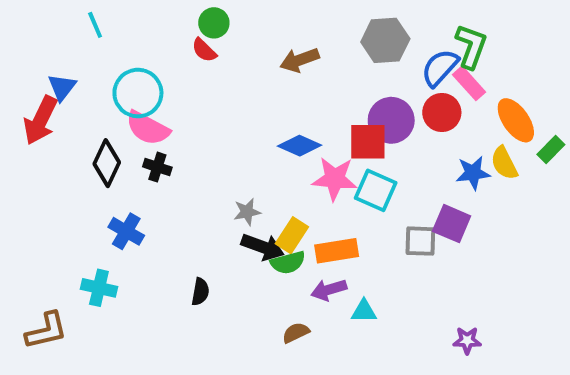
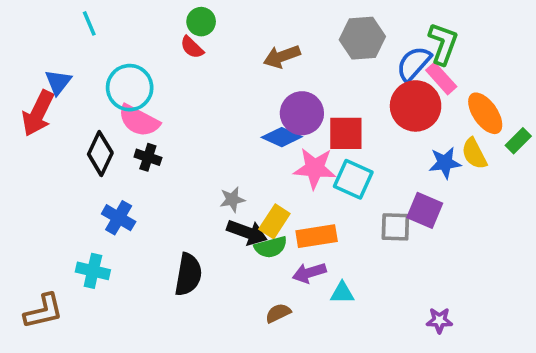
red circle: (442, 113) -> (416, 106), size x1.4
purple circle: (391, 120) -> (302, 113), moved
black semicircle: (200, 292) -> (188, 275), size x1.6

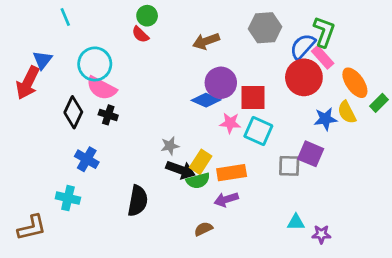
pink star: (315, 168) -> (230, 123), size x0.7
cyan triangle: (342, 293) -> (296, 222), moved

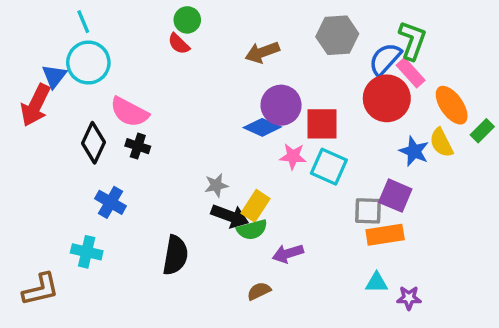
cyan circle: (95, 64) -> (88, 63), moved
blue star: (325, 119) -> (414, 151), turned 30
orange rectangle: (232, 173) -> (385, 235), moved

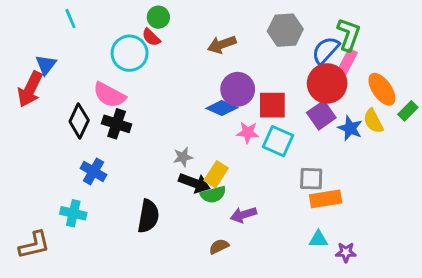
cyan circle: (88, 63) -> (130, 53), moved
pink rectangle: (411, 73) -> (347, 62), turned 70
black cross: (138, 146) -> (117, 124), size x1.4
purple square: (395, 196) -> (321, 115), moved, turned 32

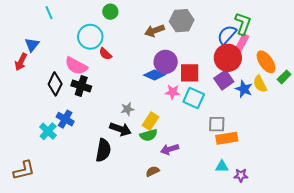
gray hexagon: (285, 30) -> (182, 21), moved
red semicircle: (151, 37) -> (105, 54), moved
red arrow: (30, 89) -> (21, 62), size x0.7
black arrow: (194, 183) -> (120, 129), moved
cyan cross: (73, 213) -> (48, 131), moved, turned 30

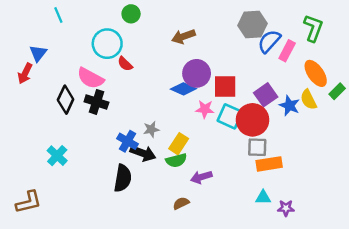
gray hexagon: (182, 21) -> (253, 25), moved
green L-shape: (243, 24) -> (313, 28), moved
red circle: (228, 58) -> (253, 120), moved
blue cross: (65, 119) -> (127, 141), moved

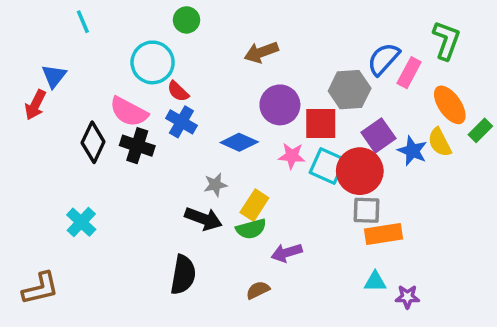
gray hexagon: (253, 25) -> (350, 90), moved
blue diamond: (183, 89) -> (239, 142), moved
blue cross: (127, 141) -> (181, 122), moved
black semicircle: (123, 178) -> (183, 275), moved

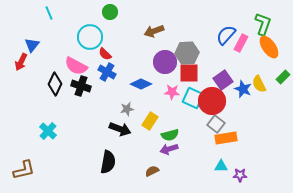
gray hexagon: (350, 90) -> (187, 53), moved
orange ellipse: (450, 105) -> (269, 47), moved
gray square: (367, 210) -> (216, 124), turned 36
green semicircle: (251, 229) -> (170, 135), moved

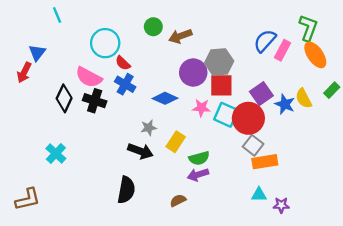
green circle: (110, 12) -> (153, 27), moved

